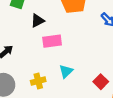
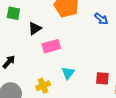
red square: (101, 82) -> (102, 78), turned -32

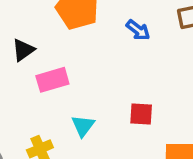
red square: (102, 78) -> (141, 114), moved

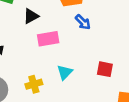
blue arrow: (138, 30) -> (83, 22), moved

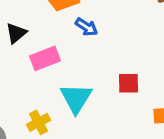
cyan triangle: (65, 72) -> (76, 98), size x1.5

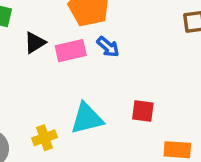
pink rectangle: (45, 58) -> (71, 51), moved
cyan triangle: (76, 98) -> (87, 118), turned 36

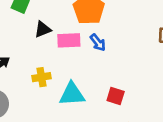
yellow cross: (45, 138) -> (41, 77), moved

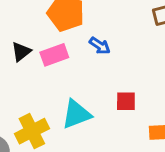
blue arrow: (98, 42) -> (100, 46), moved
yellow cross: (41, 77) -> (32, 131), moved, size x1.5

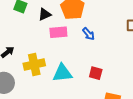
black triangle: (21, 52) -> (45, 14), moved
yellow cross: (32, 131) -> (34, 64), moved

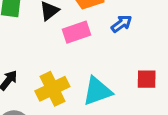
blue arrow: (88, 34) -> (122, 24), turned -72

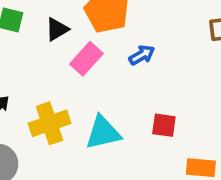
pink rectangle: (76, 32) -> (86, 59), turned -36

